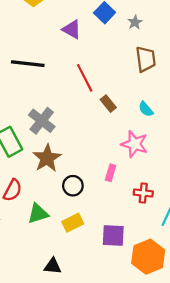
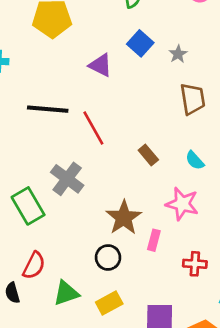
red line: (85, 78) -> (93, 128), moved
brown star: (47, 158) -> (124, 218), moved

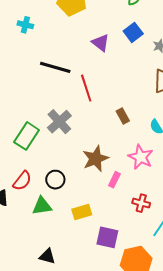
green rectangle: (28, 206) -> (27, 136), turned 52
black circle: (108, 257) -> (55, 180), moved
yellow rectangle: (109, 303) -> (82, 212), moved

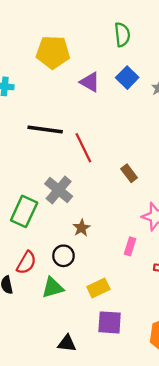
purple triangle: (101, 43) -> (90, 82), moved
brown star: (95, 159) -> (82, 228), moved, size x0.6
purple square: (107, 237) -> (110, 322), moved

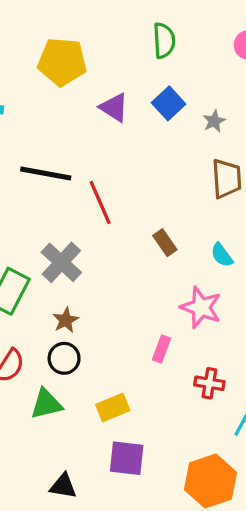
brown star: (82, 228) -> (66, 320), moved

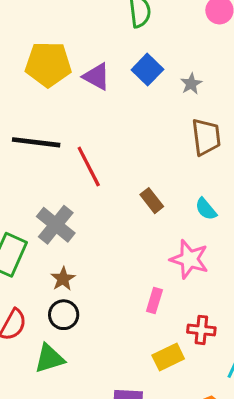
yellow pentagon: (62, 62) -> (48, 64), moved
yellow rectangle: (113, 408) -> (168, 357), moved

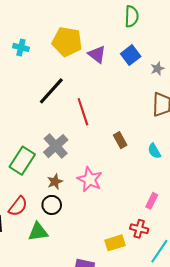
black line: (36, 142) -> (51, 91), turned -64
pink star: (189, 259) -> (90, 179), moved
pink rectangle: (154, 300) -> (152, 201), moved

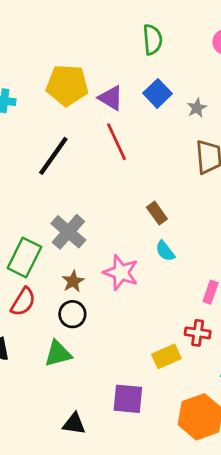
red line: (83, 112) -> (117, 142), moved
cyan semicircle: (154, 151) -> (165, 251), moved
red semicircle: (18, 206) -> (23, 302), moved

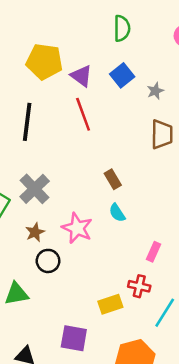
black line: (53, 156) -> (27, 122), turned -33
black circle: (72, 314) -> (48, 261), moved

